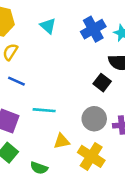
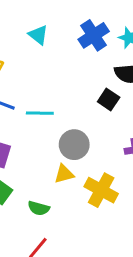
cyan line: (44, 110) -> (40, 113), moved
gray circle: (94, 119) -> (74, 145), moved

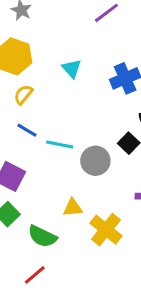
gray circle: (74, 145) -> (95, 161), moved
green semicircle: (39, 208) -> (42, 236), size x1.4

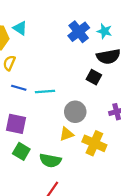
cyan triangle: (72, 69) -> (20, 28), moved
gray circle: (95, 161) -> (75, 112), moved

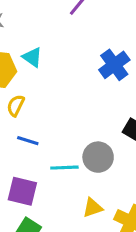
cyan line: (45, 92) -> (64, 168), moved
gray circle: (75, 112) -> (98, 157), moved

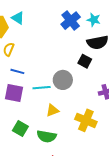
purple square: (22, 191) -> (14, 93), moved
yellow triangle: (93, 208) -> (52, 110), moved

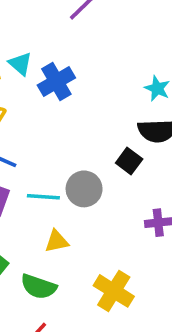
blue cross: (71, 21) -> (56, 81), moved
yellow cross: (86, 120) -> (114, 291), moved

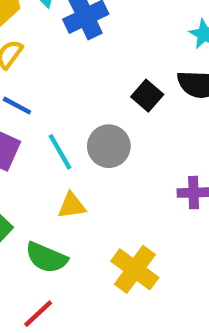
black square: (129, 161) -> (147, 96), moved
cyan line: (43, 197) -> (60, 152), turned 52

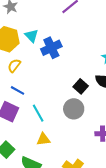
gray circle: (109, 146) -> (74, 109), moved

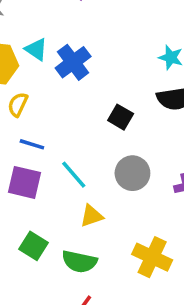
black square: (81, 86) -> (121, 117), moved
gray circle: (74, 109) -> (132, 173), moved

